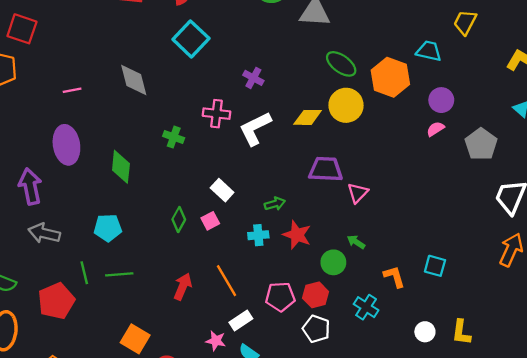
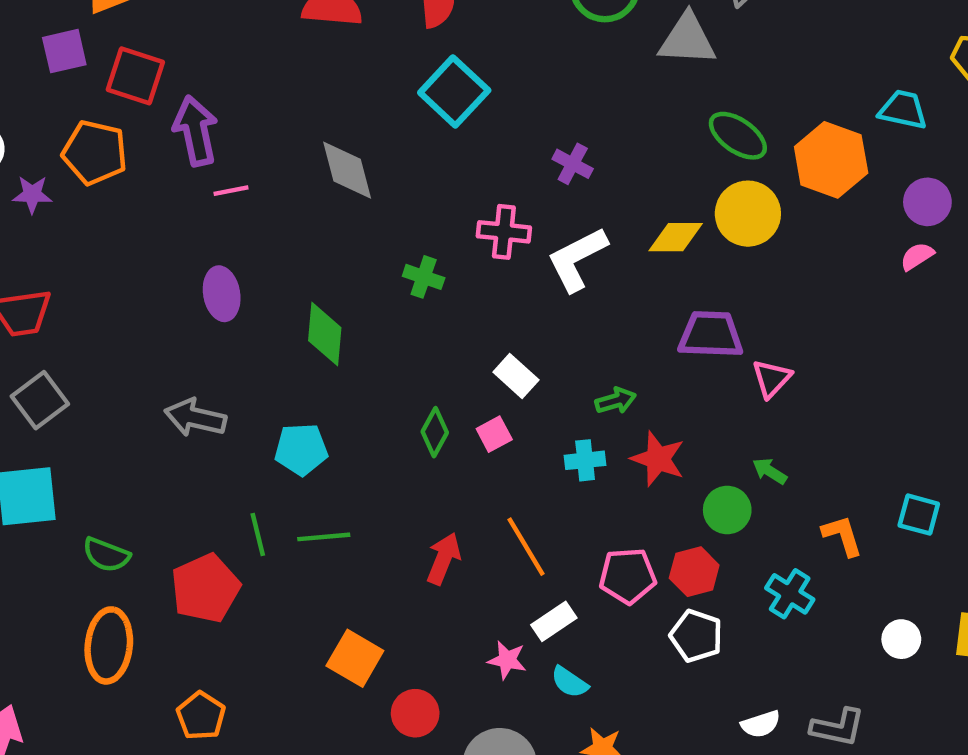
purple ellipse: (66, 145) -> (222, 294), size x0.7
purple arrow: (30, 186) -> (196, 131), moved
gray arrow: (44, 233) -> (195, 418), moved

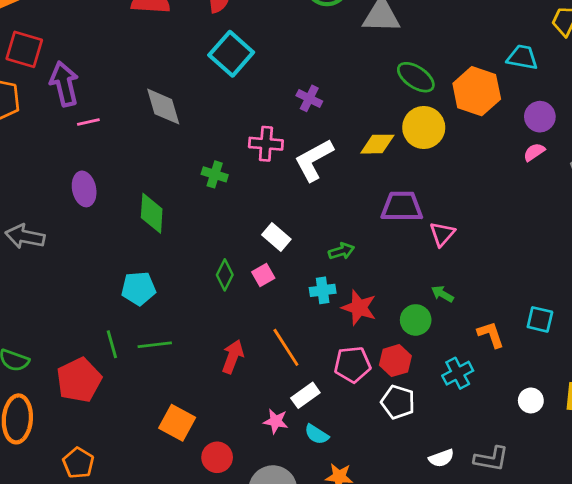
gray arrow: (195, 418) -> (25, 236), moved
red star: (658, 459) -> (359, 308), moved
cyan cross: (790, 594) -> (458, 373), turned 32

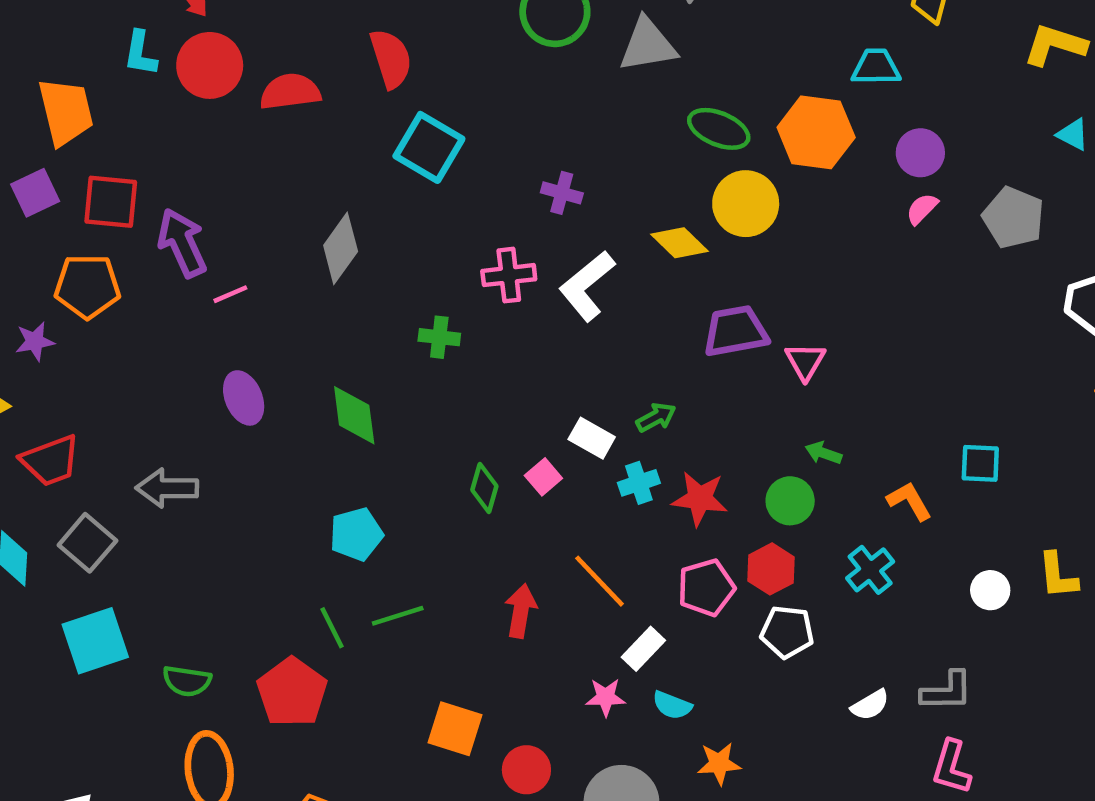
gray diamond: (163, 107) -> (341, 248), turned 63
yellow diamond: (377, 144) -> (680, 243), turned 56
white rectangle: (276, 237) -> (592, 438), moved

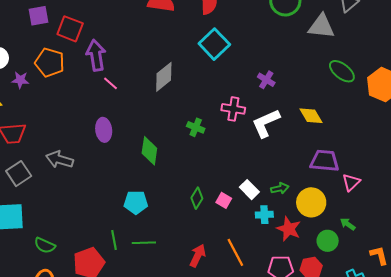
yellow circle: (746, 204) -> (311, 202), moved
pink line: (230, 294) -> (111, 83), turned 49
pink square: (543, 477) -> (224, 200), turned -35

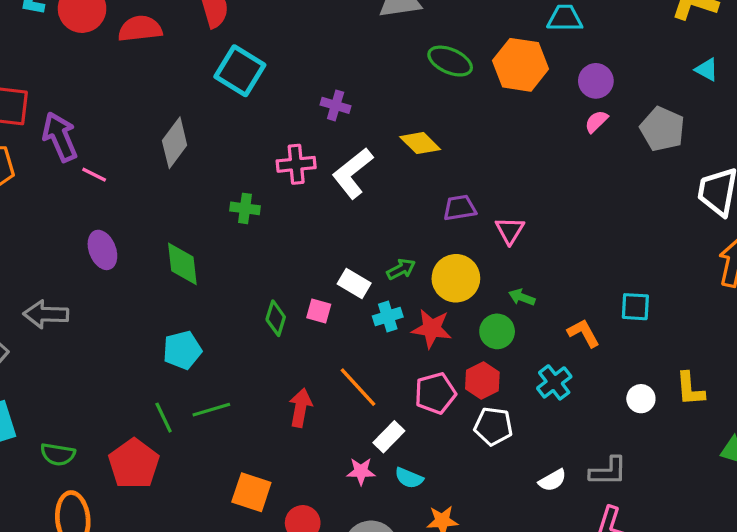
purple trapezoid: (325, 161) -> (460, 208), size x0.7

